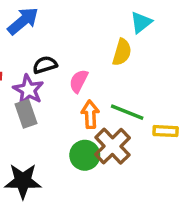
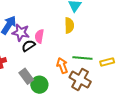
pink semicircle: (79, 81) -> (39, 36), moved
purple star: (28, 90) -> (21, 33), moved
green circle: (85, 155) -> (39, 85), moved

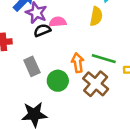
pink semicircle: (39, 36) -> (58, 22), turned 64
green circle: (39, 85) -> (58, 81), moved

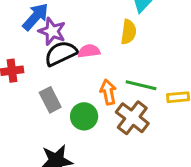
pink semicircle: (58, 22) -> (89, 51), moved
black semicircle: (42, 30) -> (61, 53), size x1.5

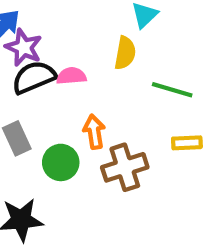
green line: (141, 85) -> (172, 90), moved
brown cross: (132, 118) -> (125, 167), turned 32

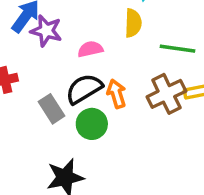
black semicircle: (34, 77) -> (84, 89), moved
brown cross: (125, 167) -> (166, 94), moved

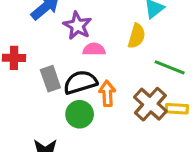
purple star: (46, 31) -> (77, 26), moved
brown cross: (166, 94) -> (150, 104), turned -36
gray rectangle: (52, 109) -> (50, 79), moved

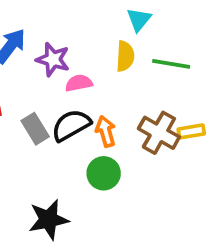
green line: (170, 67) -> (171, 64), moved
green circle: (80, 114) -> (104, 173), moved

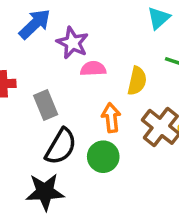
yellow semicircle: (125, 56) -> (137, 81), moved
black semicircle: (71, 125) -> (61, 147), moved, turned 141

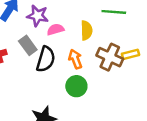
gray rectangle: (46, 105) -> (28, 45), moved
black semicircle: (61, 147) -> (46, 59), moved

